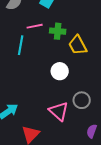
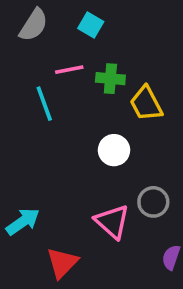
cyan line: (21, 45) -> (44, 104), turned -30

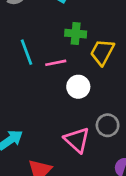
pink line: (69, 70) -> (56, 63), moved
yellow trapezoid: (146, 104) -> (102, 52), turned 56

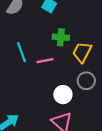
white circle: (78, 87) -> (63, 95), moved
gray circle: (108, 125) -> (86, 81), moved

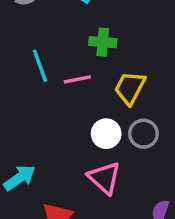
yellow trapezoid: (82, 52) -> (130, 88), moved
gray circle: (86, 81) -> (143, 134), moved

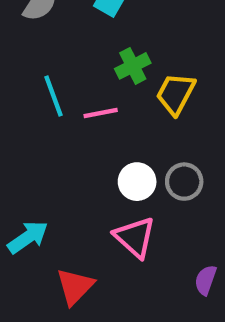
green cross: (103, 42) -> (133, 66), turned -32
yellow trapezoid: (130, 88) -> (176, 94), moved

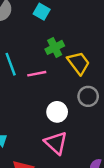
yellow trapezoid: (176, 94) -> (79, 63), turned 115
gray circle: (184, 182) -> (88, 96), moved

